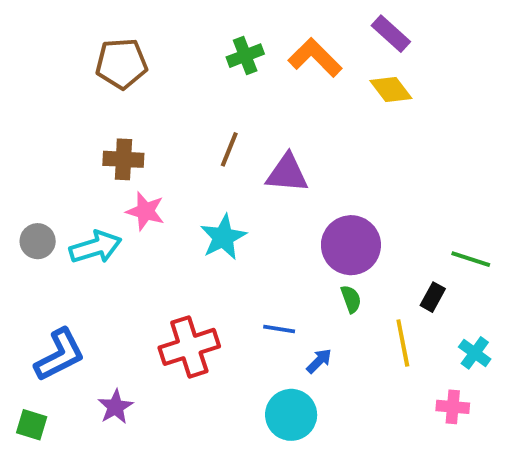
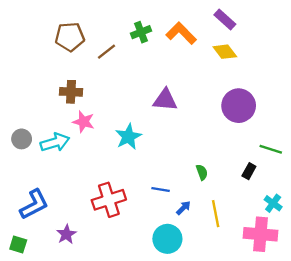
brown line: (229, 149) -> (107, 52), moved, turned 30
purple circle: (351, 245) -> (239, 106), moved
yellow line: (403, 343) -> (216, 214), moved
pink cross: (453, 407) -> (260, 234), size x1.8

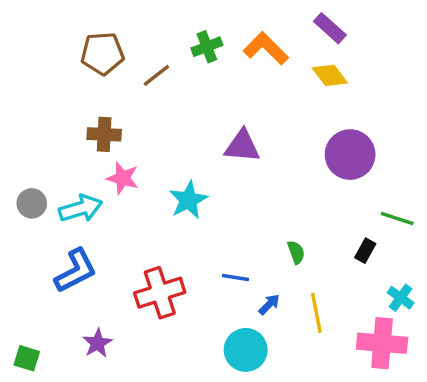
blue L-shape: (34, 204) -> (76, 271), moved

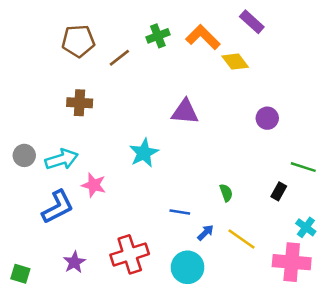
yellow diamond: (330, 75) -> (235, 62), moved
purple circle: (350, 155) -> (267, 118), size x0.6
pink star: (123, 178) -> (94, 185), moved
red cross: (160, 293) -> (130, 254), moved
yellow line: (316, 313) -> (242, 239), turned -44

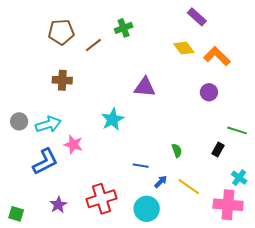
orange L-shape: (203, 37) -> (217, 56), moved

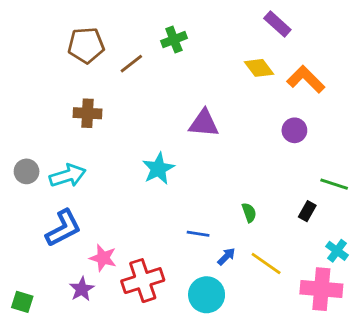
pink star: (73, 144) -> (103, 258), moved

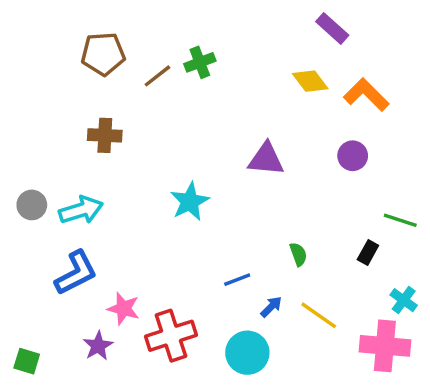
green cross: (174, 40) -> (200, 62), moved
purple triangle: (204, 123) -> (266, 159), moved
blue line: (198, 234) -> (237, 280), turned -30

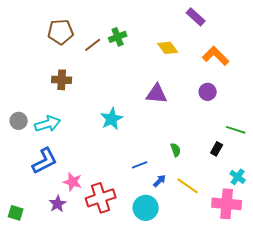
yellow diamond: (310, 81) -> (168, 48), moved

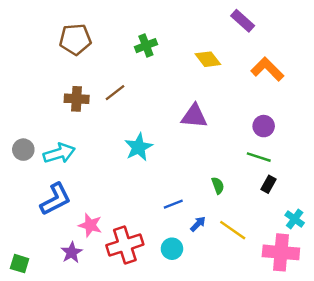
brown line: (93, 45) -> (115, 93), moved
purple circle: (208, 92) -> (264, 126), moved
green line: (236, 130) -> (259, 157), moved
cyan circle: (146, 208) -> (172, 249), moved, size x0.7

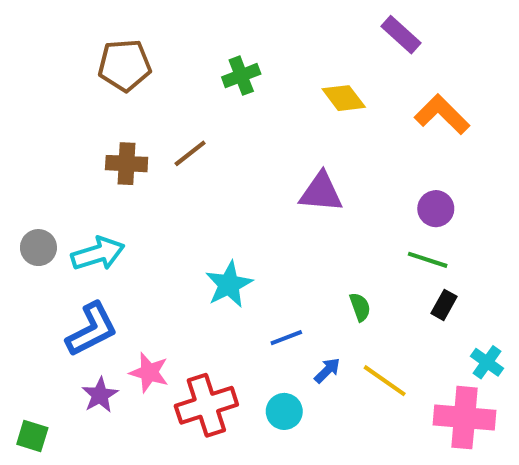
cyan star: (139, 147) -> (229, 284), moved
purple star: (72, 252) -> (100, 395), moved

